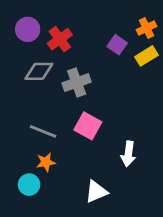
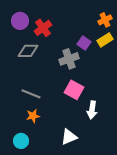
purple square: (117, 45) -> (84, 43), moved
gray cross: (77, 82) -> (69, 59), moved
pink square: (88, 126) -> (74, 90), moved
cyan circle: (29, 185) -> (21, 141), moved

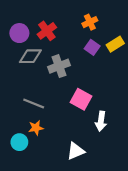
orange cross: (105, 20) -> (90, 22), moved
purple circle: (20, 21) -> (19, 33), moved
gray cross: (69, 59) -> (59, 66), moved
cyan circle: (21, 141) -> (19, 142), moved

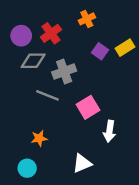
orange cross: (90, 22) -> (87, 19), moved
pink square: (81, 99) -> (88, 107), turned 30
gray line: (34, 104) -> (47, 95), moved
cyan circle: (19, 142) -> (27, 168), moved

